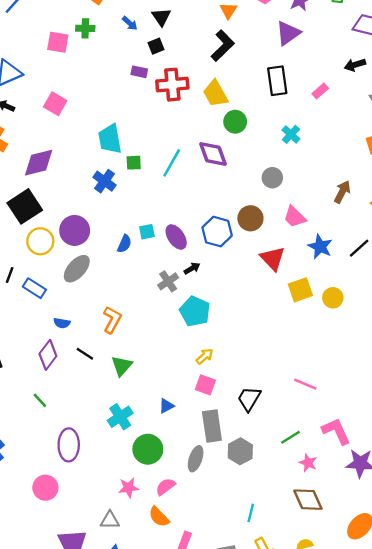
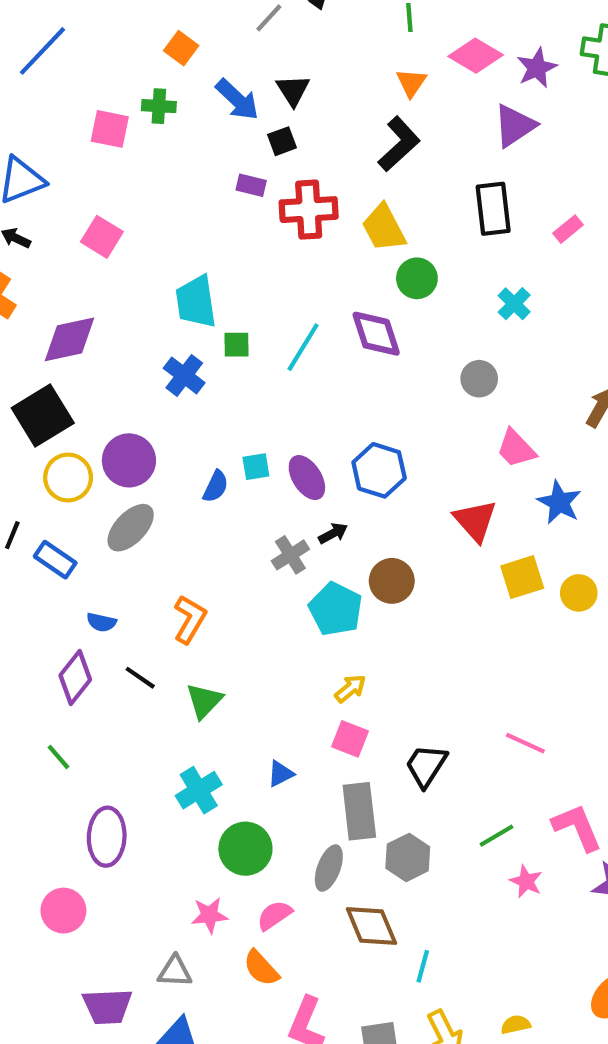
blue arrow: (130, 23) -> (237, 100), size x1.6
brown circle: (250, 218) -> (392, 581), moved
brown diamond: (308, 500) -> (371, 926), moved

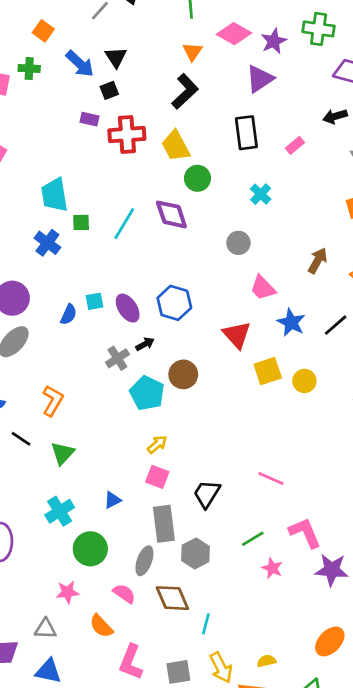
pink semicircle: (274, 915) -> (124, 594), moved, turned 70

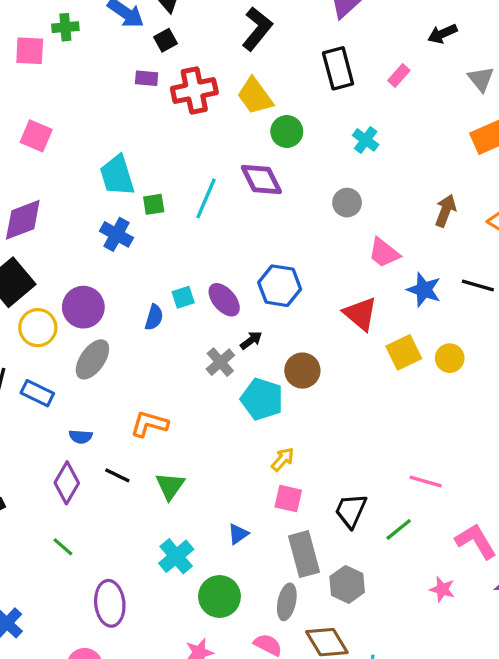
black line: (336, 325) -> (478, 286), turned 65
orange L-shape: (53, 401) -> (149, 424), turned -96
green line: (253, 539) -> (399, 529), moved

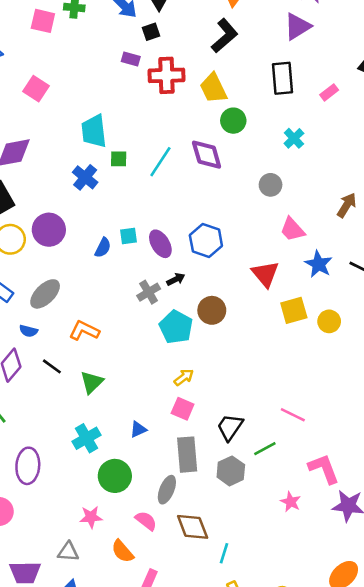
gray ellipse: (92, 359) -> (45, 294), moved
gray hexagon: (347, 584) -> (231, 471), moved

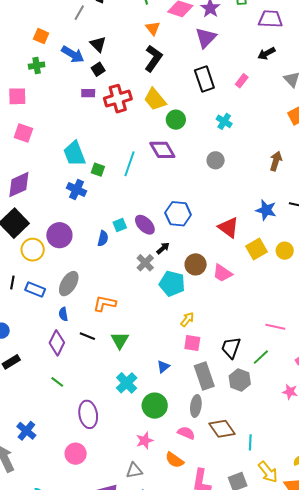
pink square: (43, 21) -> (17, 96), moved
green square: (119, 159) -> (98, 170), turned 32
pink trapezoid: (292, 229) -> (222, 273), moved
blue semicircle: (28, 331) -> (63, 314), turned 80

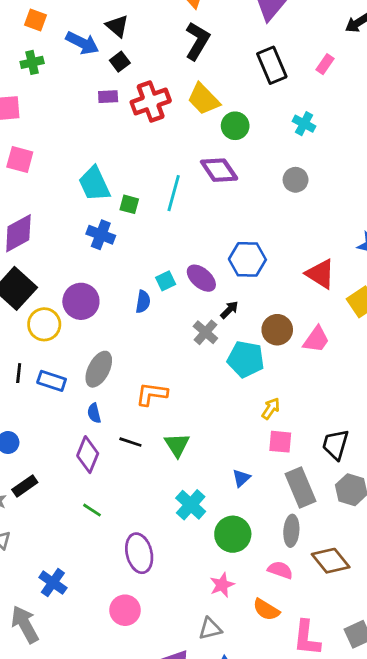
pink trapezoid: (222, 273) -> (316, 339), turned -85

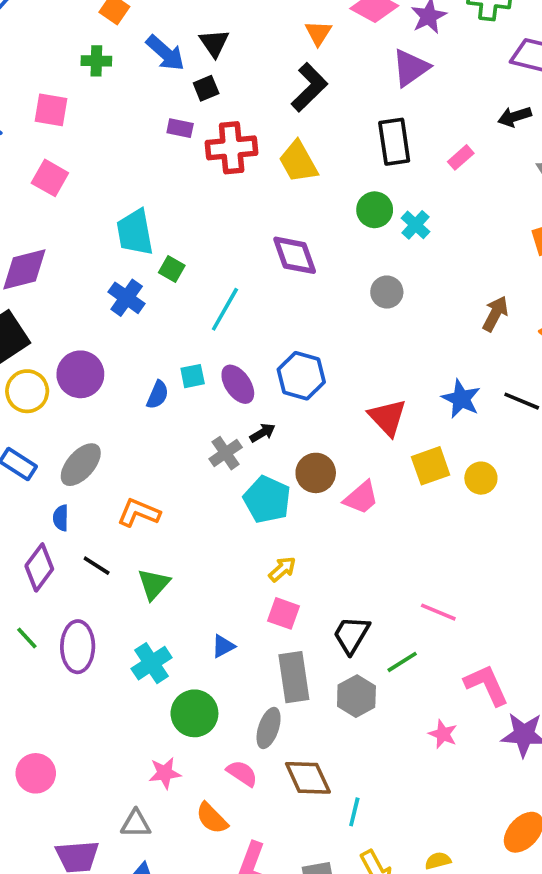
green circle: (235, 126) -> (375, 210), moved
cyan line: (174, 193) -> (225, 309), moved
purple ellipse: (139, 553) -> (78, 647), moved

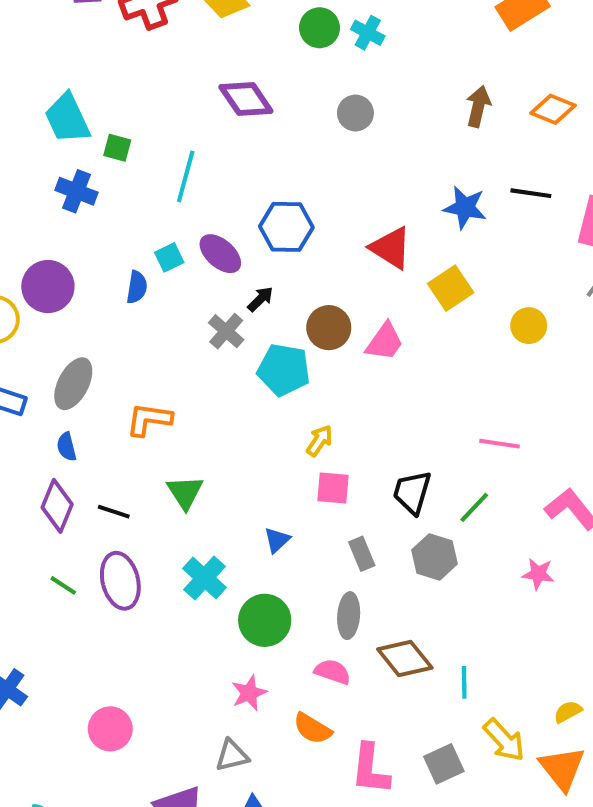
yellow circle: (481, 478) -> (529, 326), moved
black line: (97, 566) -> (114, 512), moved
gray rectangle: (294, 677) -> (362, 554), size x0.6

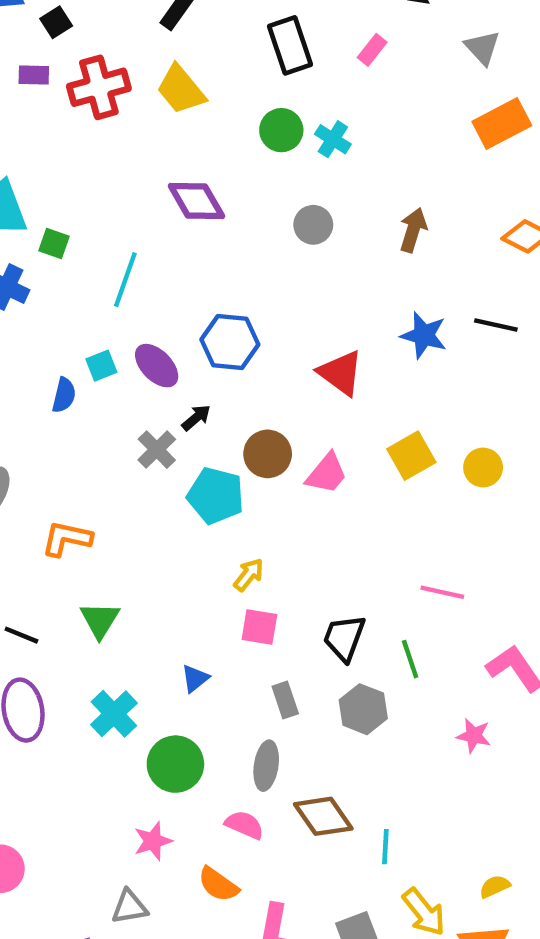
brown arrow: (478, 106) -> (413, 230), moved
yellow square: (451, 288) -> (411, 456), moved
green line: (474, 507) -> (410, 659), turned -66

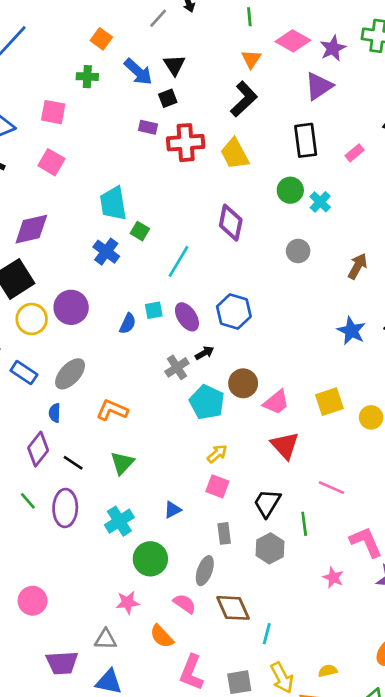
purple diamond: (196, 201) -> (231, 223), turned 30
red triangle: (341, 373) -> (285, 445), moved

